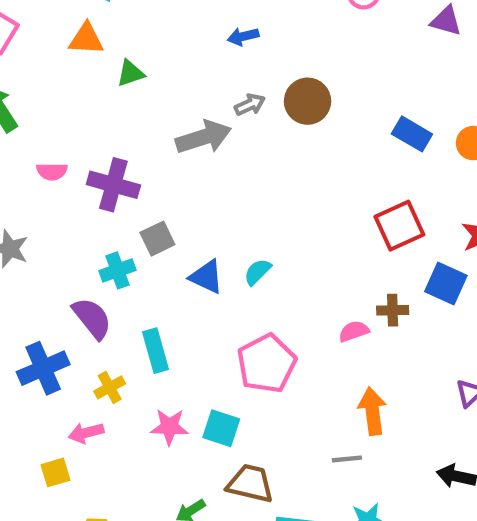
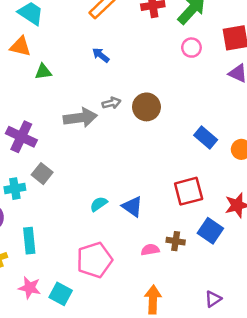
blue arrow: (243, 36) -> (101, 55), moved, turned 42
gray square: (157, 239) -> (42, 174), turned -36
blue triangle: (206, 277) -> (132, 207), moved

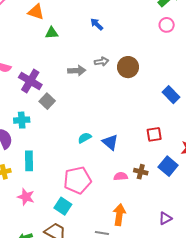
gray arrow: (80, 118) -> (77, 71), size x0.7
gray square: (42, 174) -> (47, 101), moved
red square: (189, 191) -> (154, 134), size x0.7
cyan square: (61, 294) -> (63, 206), moved

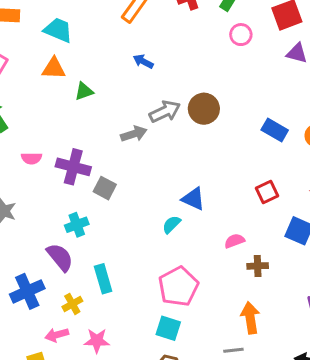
gray arrow: (102, 62) -> (165, 112), size x1.5
blue triangle: (110, 142) -> (193, 199), moved
brown cross: (141, 172) -> (258, 266), moved
pink semicircle: (121, 176) -> (234, 241), moved
pink star: (26, 197) -> (97, 341), moved

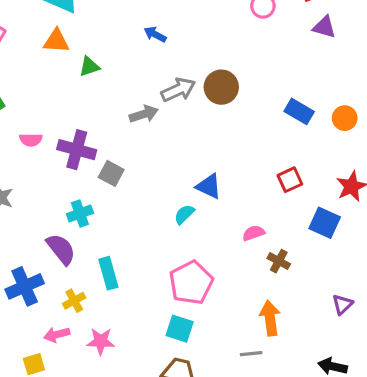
brown cross: (258, 266) -> (279, 261), turned 30

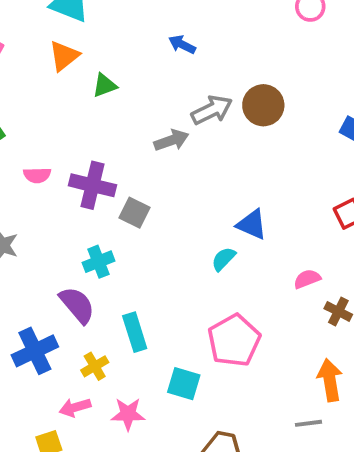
orange triangle: (56, 41) -> (64, 56), turned -40
cyan square: (180, 329) -> (184, 384), moved

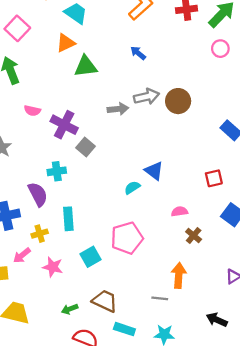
green triangle: (105, 85) -> (86, 66), size x1.5
cyan square: (184, 384) -> (91, 257), turned 30
pink arrow: (75, 407) -> (22, 255), turned -36

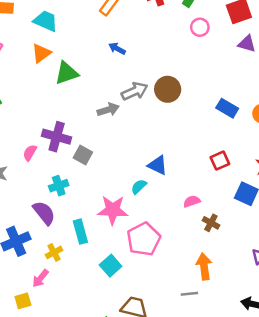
pink semicircle: (32, 111) -> (30, 153), moved, turned 119
pink star: (53, 267) -> (113, 210), moved, size x1.4

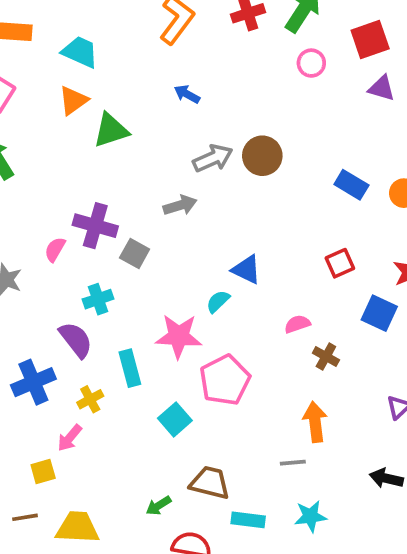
gray arrow: (108, 110) -> (180, 205), moved

